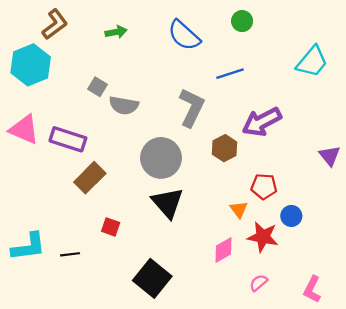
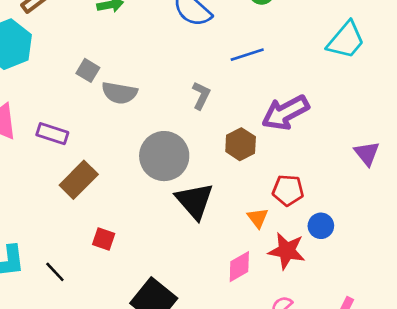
gray L-shape: (192, 108) -> (201, 95), size x0.6
purple rectangle: (68, 139) -> (52, 134), size x0.7
black triangle: (168, 203) -> (194, 201), moved
black line: (70, 254) -> (55, 272), turned 54

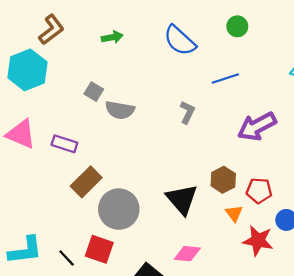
brown hexagon: (241, 144) -> (223, 180), moved
gray circle: (164, 156) -> (119, 209), moved
red square: (104, 239) -> (99, 249), moved, size x1.5
pink diamond: (239, 267) -> (187, 254), moved, turned 36

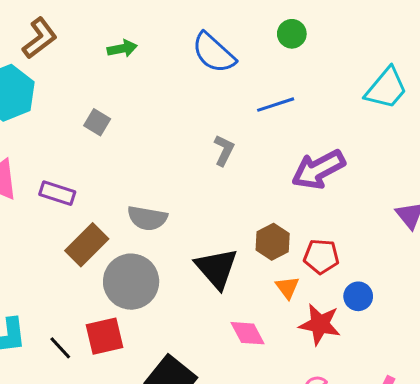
gray semicircle: (120, 110) -> (147, 218), moved
red square: (99, 249) -> (105, 336), turned -32
pink diamond: (187, 254) -> (248, 333), moved, turned 56

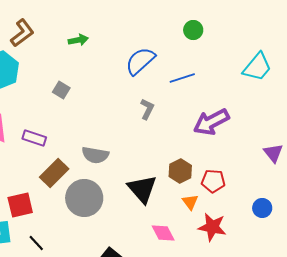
blue semicircle: (214, 53) -> (140, 61), moved, turned 96
blue circle: (358, 296) -> (262, 208), moved
red square: (105, 336) -> (20, 205), moved

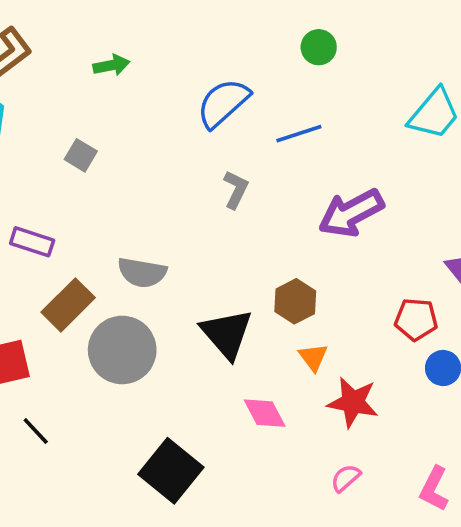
red pentagon: (213, 181) -> (416, 319), moved

